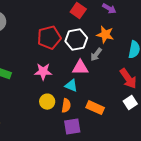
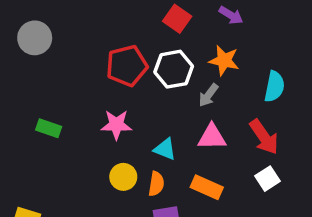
pink triangle: (80, 68) -> (212, 137), moved

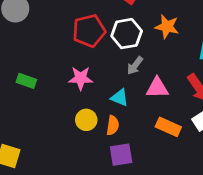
gray arrow: (208, 95) -> (135, 66), moved
orange rectangle: (207, 187) -> (168, 127), moved

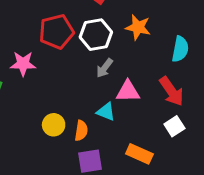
pink star: (81, 78) -> (23, 64), moved
cyan triangle: (120, 98) -> (106, 112), moved
orange rectangle: (168, 127) -> (139, 154), moved

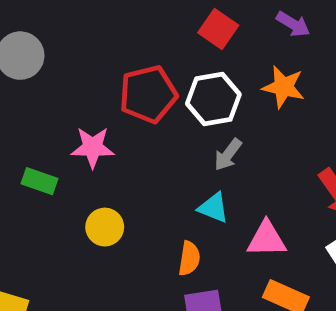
pink triangle: (128, 91) -> (267, 239), moved
cyan triangle: (106, 112) -> (213, 208), moved
yellow circle: (54, 125) -> (105, 227), moved

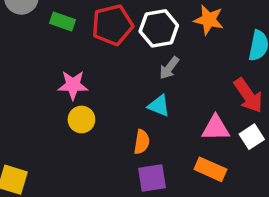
pink star: (93, 147) -> (73, 85), moved
green rectangle: (39, 181) -> (63, 21), moved
pink triangle: (267, 239) -> (216, 128), moved

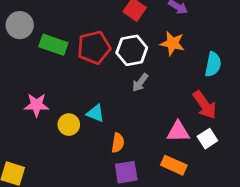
green rectangle: (63, 21) -> (53, 45), size x1.4
pink star: (73, 85) -> (37, 105), moved
cyan triangle: (159, 106) -> (95, 113), moved

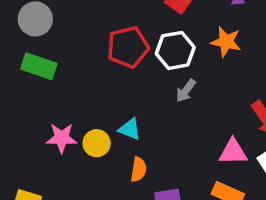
green rectangle: (53, 45) -> (39, 66), moved
pink star: (37, 105) -> (62, 138), moved
orange semicircle: (118, 143) -> (139, 169), moved

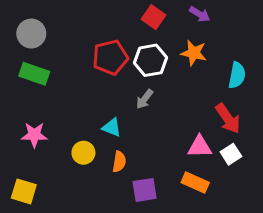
gray arrow: (186, 91) -> (145, 99), moved
pink star: (62, 138) -> (34, 135), moved
yellow circle: (97, 143) -> (83, 153), moved

